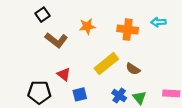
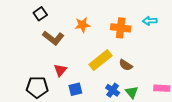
red triangle: (64, 74) -> (60, 70), turned 32

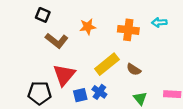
black square: (40, 14) -> (43, 15), turned -32
red triangle: (60, 70) -> (64, 75), size x1.6
blue cross: (113, 90) -> (99, 92), moved

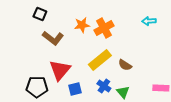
orange cross: (128, 30) -> (104, 28), moved, turned -36
blue cross: (99, 92) -> (104, 86), moved
green triangle: (140, 98) -> (123, 92), moved

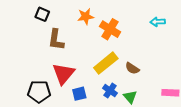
orange star: (82, 25) -> (86, 16), moved
orange cross: (104, 28) -> (110, 29), turned -30
brown L-shape: (53, 38) -> (56, 40), turned 60

